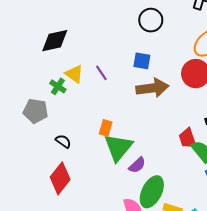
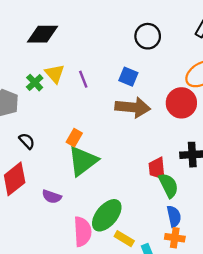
purple semicircle: (137, 165) -> (52, 197), moved, turned 48

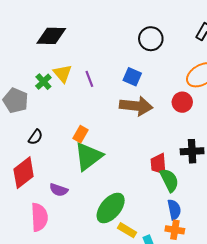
red circle: (181, 103) -> (182, 102), size x0.7
black semicircle: (27, 141) -> (35, 137), turned 77
pink semicircle: (82, 232) -> (39, 217), moved

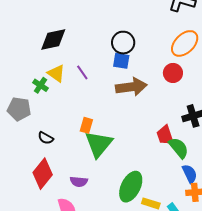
black diamond: (51, 36) -> (53, 40), moved
black circle: (151, 39) -> (123, 43), moved
black semicircle: (35, 137) -> (46, 138), turned 98

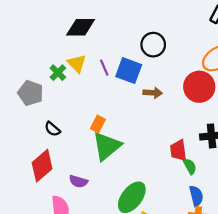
blue square: (121, 61) -> (129, 71), moved, size x1.4
red circle: (173, 73) -> (199, 87), size x1.5
brown arrow: (131, 87) -> (153, 93), size x0.6
green semicircle: (179, 148) -> (190, 166), size x0.7

